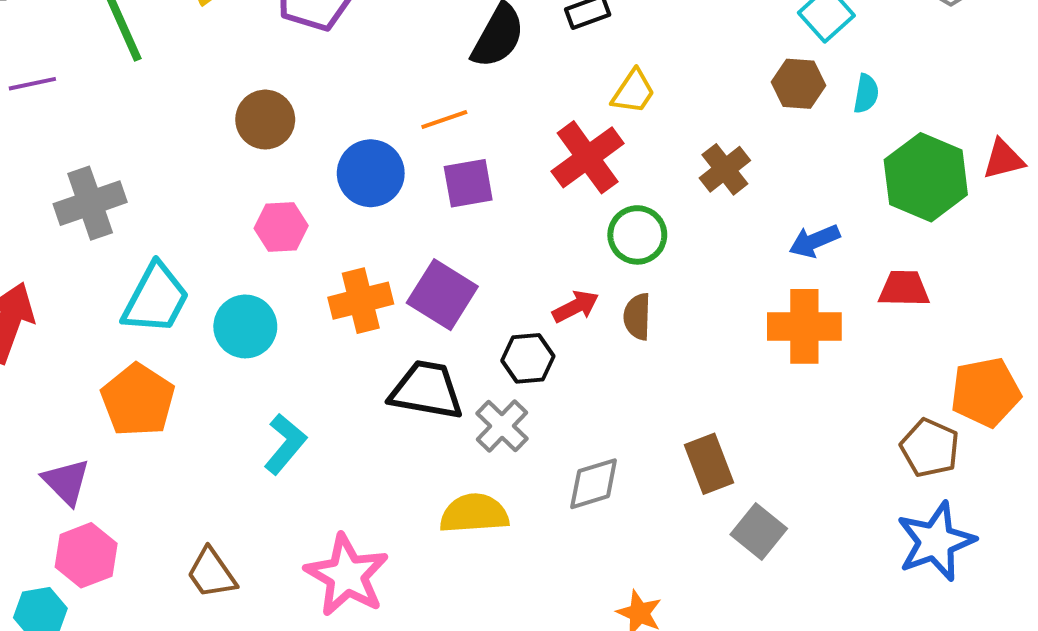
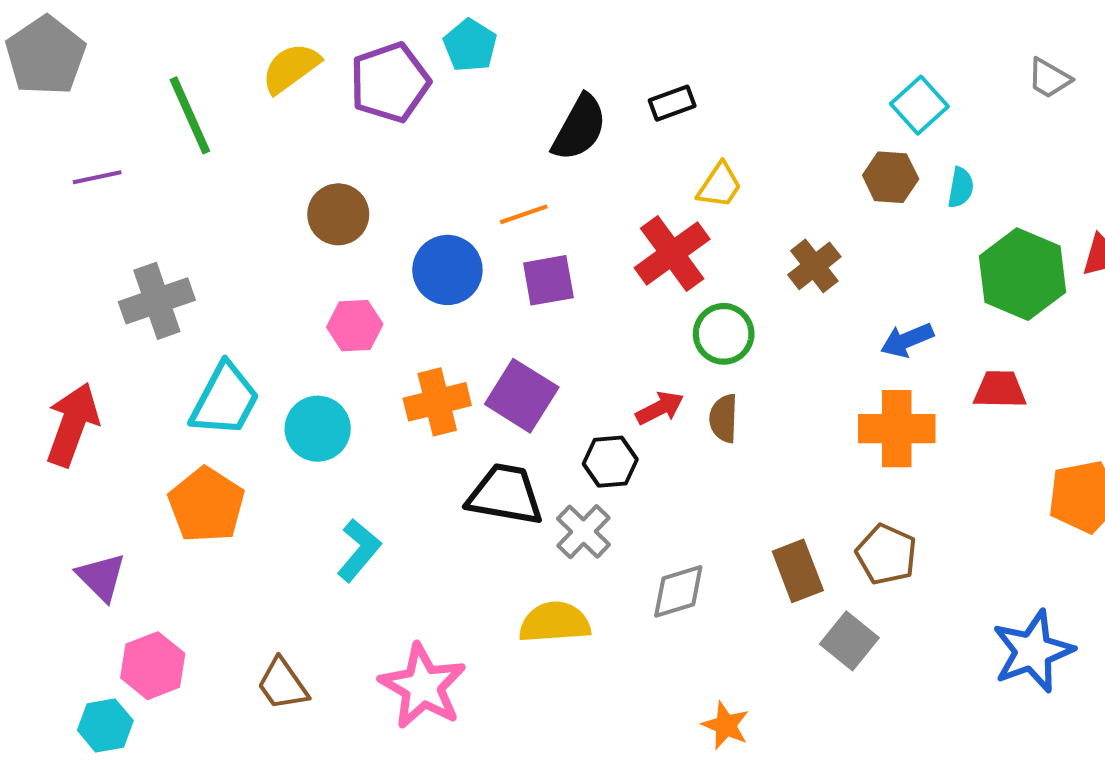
brown pentagon: (930, 448) -> (886, 554), moved
purple triangle: (66, 482) -> (101, 577), moved

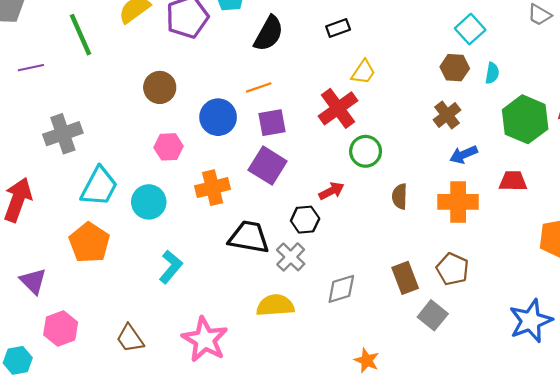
black semicircle: (579, 128) -> (269, 34), moved
brown cross: (814, 266) -> (447, 115), moved
purple square: (522, 396) -> (268, 166), moved
brown semicircle: (724, 418) -> (400, 196), moved
cyan hexagon: (105, 725) -> (18, 360), moved

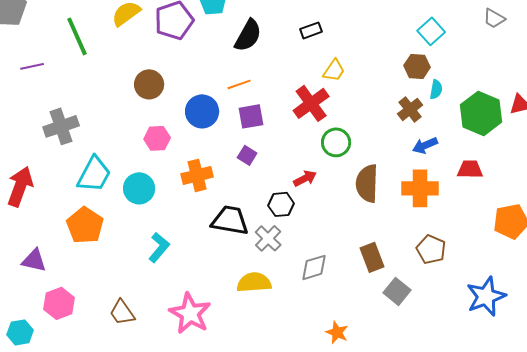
cyan semicircle: (492, 73) -> (436, 89), moved
purple square: (268, 166) -> (247, 155), size x0.6
brown semicircle: (400, 196) -> (367, 183), size x1.6
brown pentagon: (453, 269) -> (431, 249), moved
purple triangle: (33, 281) -> (34, 260), turned -32

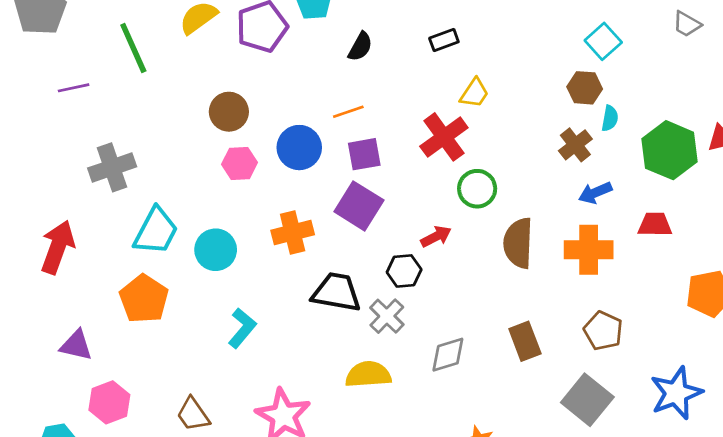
black semicircle: (248, 35) -> (360, 47), size x0.7
pink hexagon: (157, 138) -> (239, 163), moved
purple square: (247, 155) -> (359, 206), size x1.8
gray square: (397, 291) -> (587, 400), moved, size x1.4

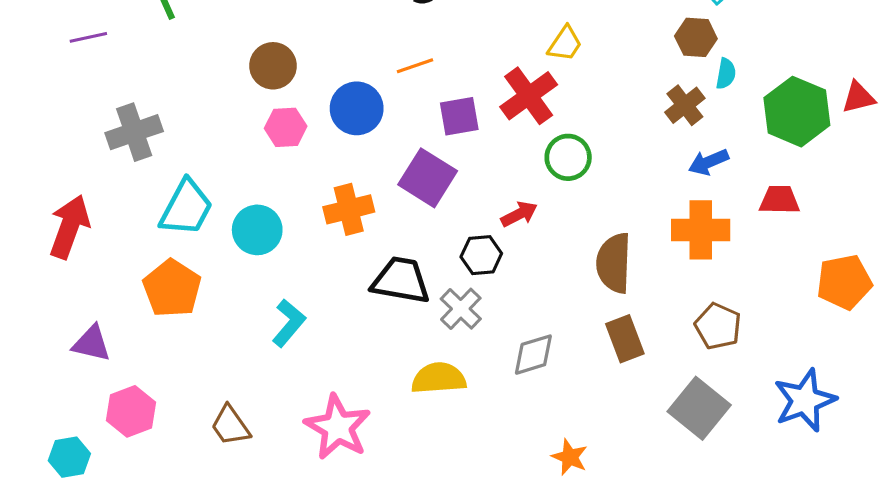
purple square: (364, 154) -> (459, 116), moved
brown semicircle: (518, 243) -> (614, 263), moved

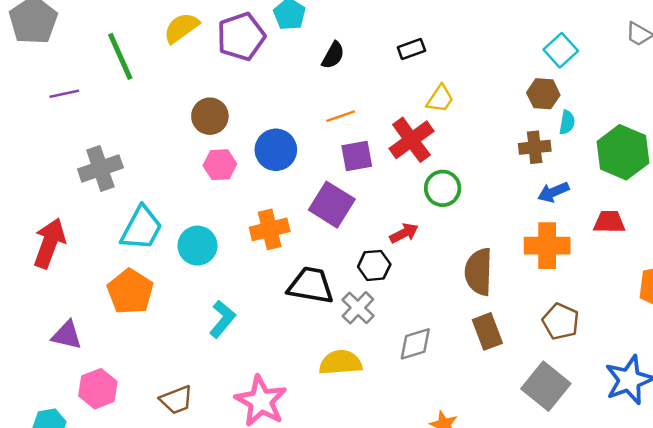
orange line: (415, 66) -> (341, 116), moved
brown cross: (685, 105) -> (535, 147), turned 32
brown trapezoid: (230, 426) -> (176, 400), turned -76

